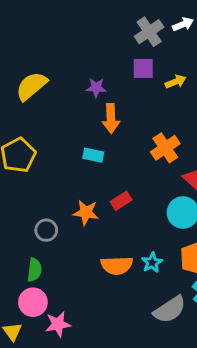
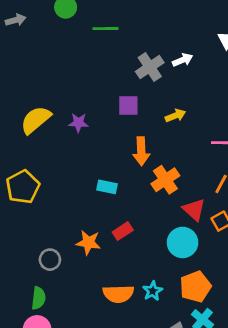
purple square: (143, 68) -> (128, 106), moved
purple star: (96, 88) -> (78, 123), moved
orange arrow: (111, 118) -> (141, 151), moved
cyan rectangle: (93, 155) -> (107, 187), moved

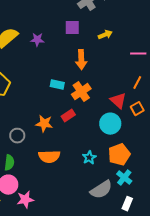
orange cross: (165, 180) -> (81, 92), moved
orange semicircle: (118, 294) -> (49, 157), moved

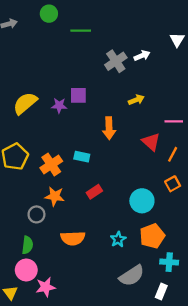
purple square: (72, 28) -> (78, 95), moved
orange cross: (81, 92) -> (51, 165), moved
red triangle: (118, 101) -> (151, 142), moved
orange star: (44, 124) -> (55, 196), moved
cyan cross: (124, 178) -> (169, 262), moved, turned -35

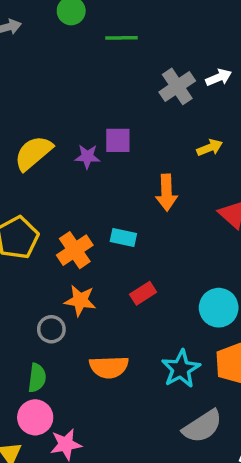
cyan star: (118, 239) -> (181, 369), size x1.5

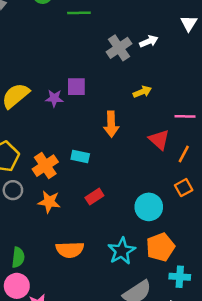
gray circle: (51, 329) -> (13, 190), moved

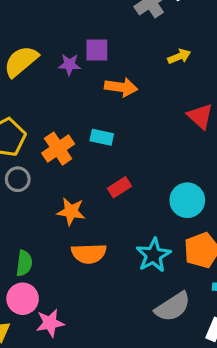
orange arrow: (111, 124) -> (121, 87), moved, turned -80
orange star: (49, 202) -> (71, 211), moved

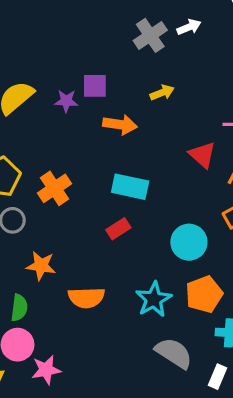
yellow arrow: (179, 56) -> (162, 93), moved
cyan rectangle: (102, 137) -> (130, 187), moved, size x1.5
orange star: (71, 211) -> (41, 266), moved
gray semicircle: (173, 307) -> (174, 353), turned -114

